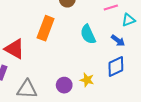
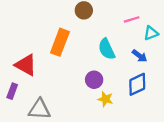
purple circle: (64, 85) -> (94, 80), moved

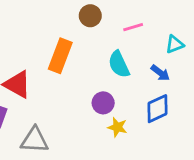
pink line: (132, 19) -> (133, 27), moved

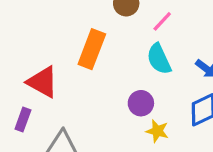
pink line: (133, 27) -> (162, 21), moved, turned -30

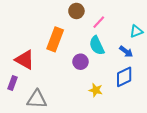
purple circle: (141, 103) -> (80, 62), moved

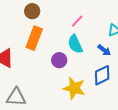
brown circle: (76, 11) -> (32, 11), moved
yellow star: (96, 90) -> (74, 88), size x1.6

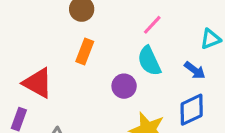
orange rectangle: (34, 38) -> (85, 52), size x0.7

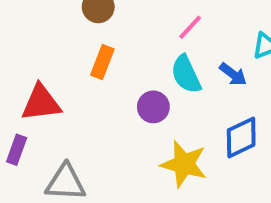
blue arrow: (195, 70) -> (233, 74), moved
red triangle: (38, 83) -> (41, 103), turned -36

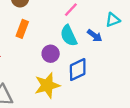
blue diamond: (241, 138) -> (78, 70), moved
yellow star: (184, 164) -> (47, 85), moved, turned -30

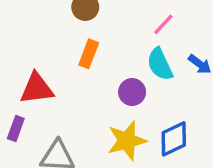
blue diamond: (78, 70) -> (174, 139), moved

